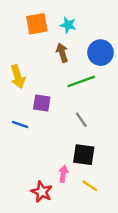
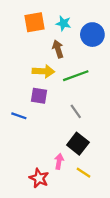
blue circle: (101, 53) -> (92, 35), moved
yellow arrow: (18, 77) -> (43, 71), moved, turned -70
black square: (84, 155) -> (78, 144), turned 30

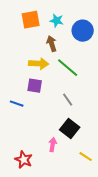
green line: (76, 76) -> (68, 68), turned 60
yellow line: (84, 173) -> (86, 157), moved
red star: (39, 178) -> (24, 160), moved

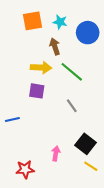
blue line: (17, 104) -> (12, 120), moved, turned -32
black square: (70, 129) -> (86, 144), moved
red star: (24, 160) -> (25, 169), turned -30

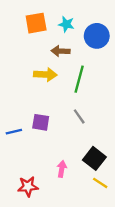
brown arrow: (55, 46) -> (61, 51), turned -70
green line: (72, 72) -> (79, 79), turned 65
purple square: (37, 91) -> (41, 122), moved

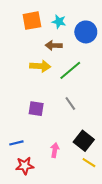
green line: (79, 79) -> (70, 70), turned 35
blue line: (14, 132) -> (16, 143), moved

